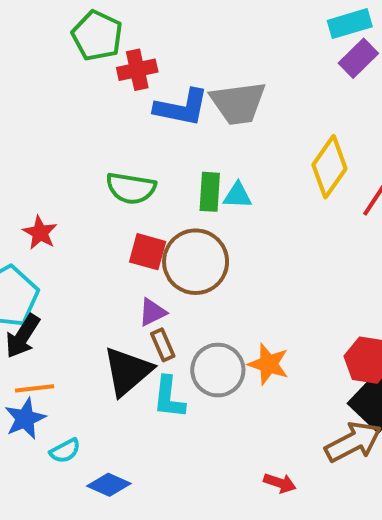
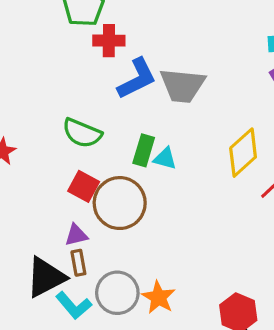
blue L-shape: (181, 108) -> (137, 79), turned -51
cyan L-shape: (169, 397) -> (74, 305), turned -60

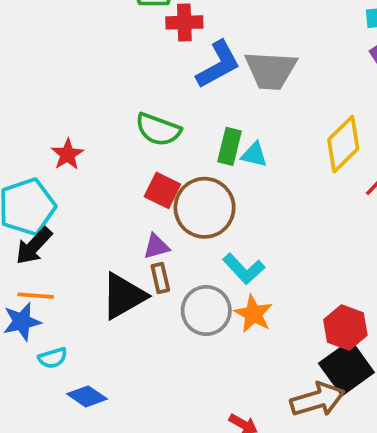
cyan L-shape: (74, 305) -> (244, 269), moved

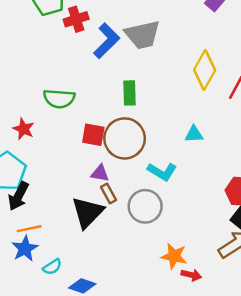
green semicircle: (158, 129) -> (59, 99), moved
cyan triangle: (254, 155) -> (194, 134), moved
purple triangle: (156, 246) -> (100, 173), turned 42
orange star: (253, 314) -> (174, 256), moved

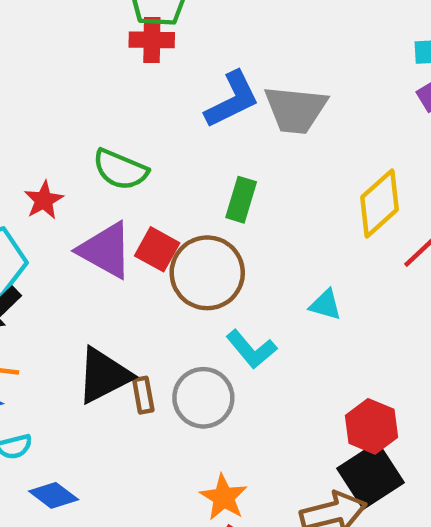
red cross: (76, 19) -> (152, 40), moved
purple triangle: (100, 173) -> (105, 250), moved, size x1.8
brown rectangle: (108, 193) -> (143, 395), moved

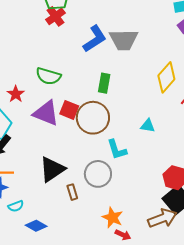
red cross: (152, 40) -> (55, 16), turned -30
cyan L-shape: (251, 349) -> (117, 150), turned 30
brown rectangle: (143, 395) -> (72, 192), moved

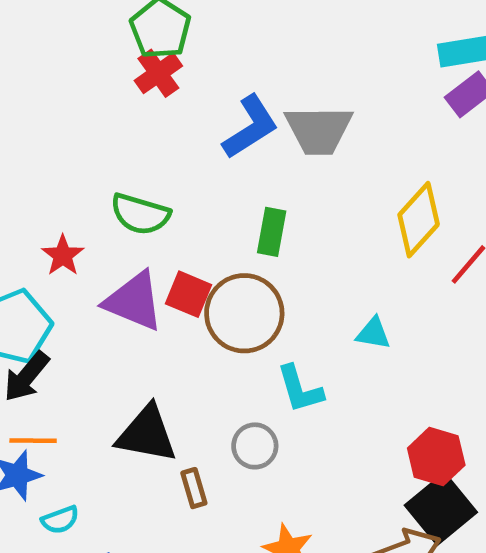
black triangle: (52, 169) -> (147, 434), turned 44
gray circle: (98, 174) -> (255, 446), size x0.7

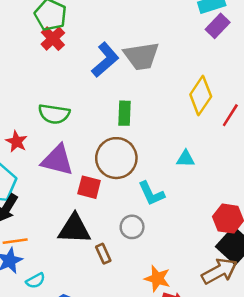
red square: (188, 294) -> (89, 187), moved

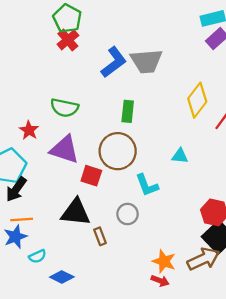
orange star: (157, 279) -> (164, 261), moved

